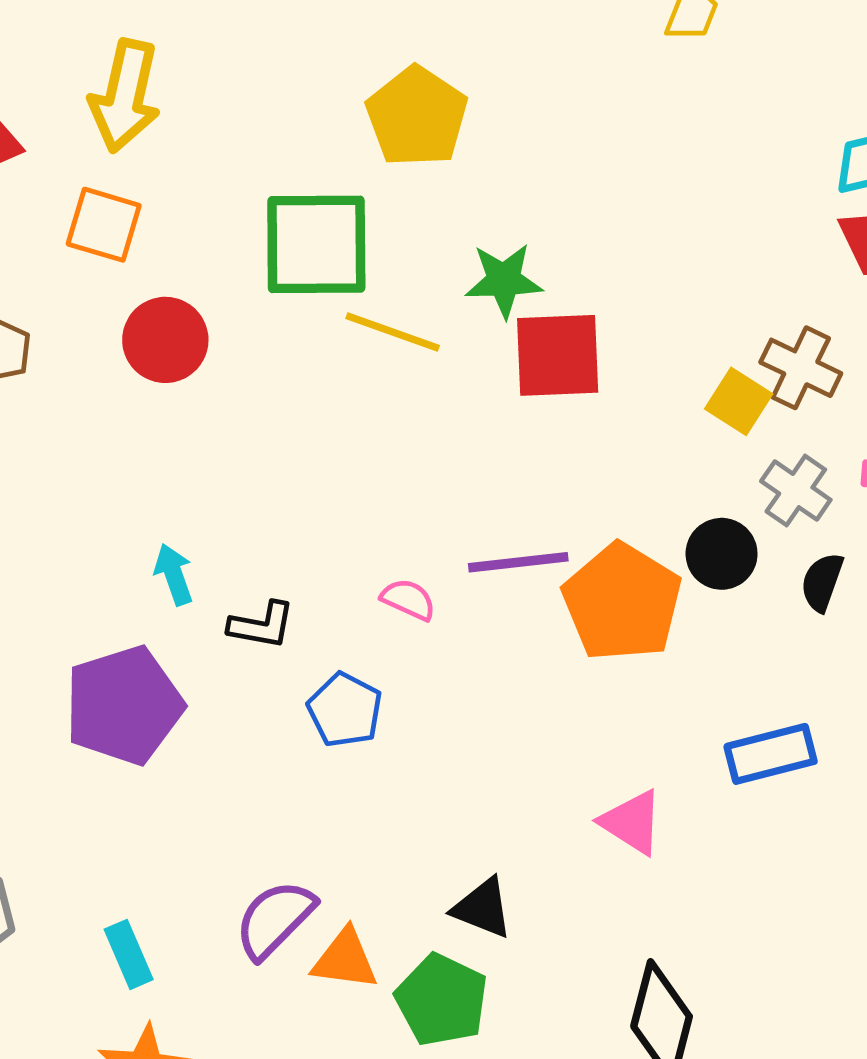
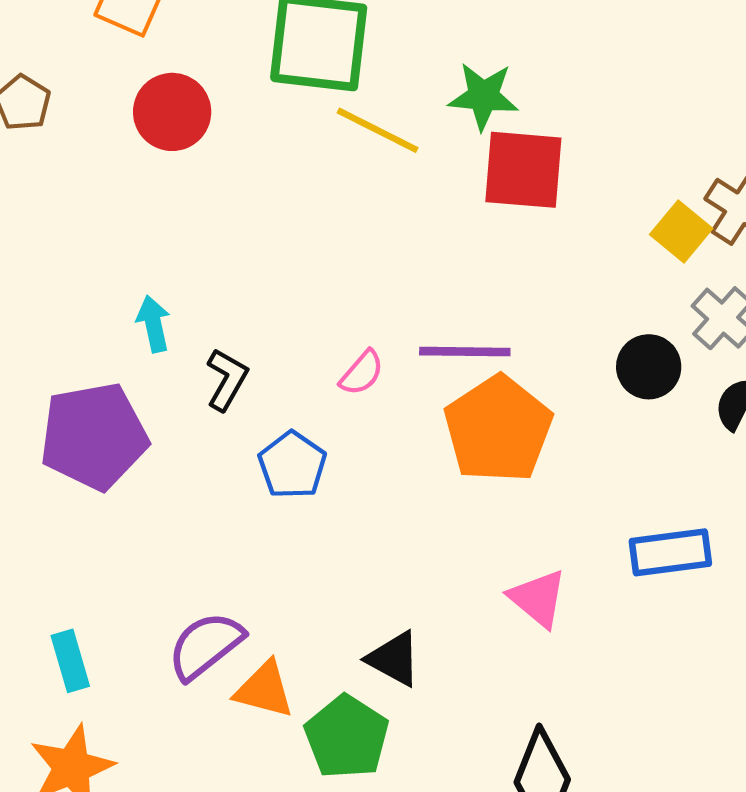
pink semicircle: (408, 599) -> (362, 373), turned 99
orange pentagon: (622, 602) -> (498, 429), moved
black L-shape: (262, 625) -> (227, 379), turned -78

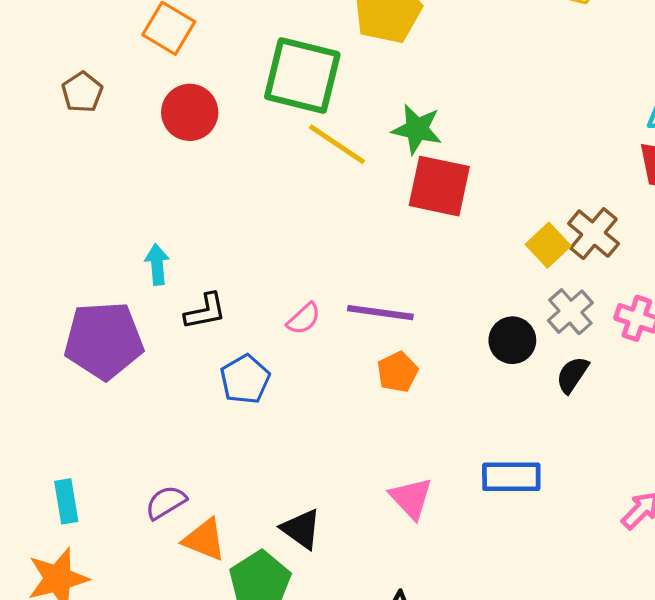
black L-shape: (227, 379) -> (205, 311), turned 42
orange pentagon: (498, 429) -> (397, 372), size x0.5
purple semicircle: (206, 646) -> (166, 502), size x0.7

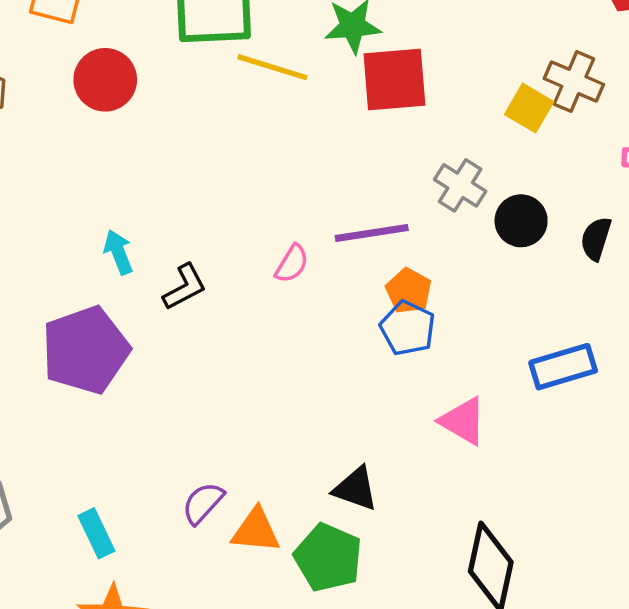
gray cross: (570, 312) -> (460, 185), moved
blue pentagon: (245, 379) -> (408, 328), moved

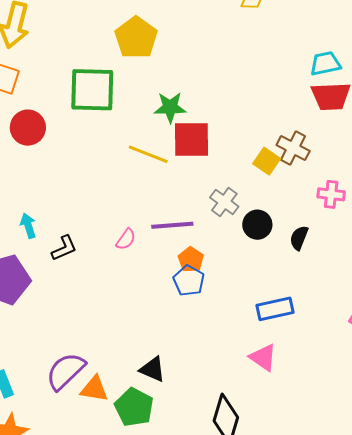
yellow line: (272, 67) -> (148, 154), moved
pink triangle: (463, 421) -> (263, 357), moved
purple semicircle: (203, 503) -> (66, 371), size x1.6

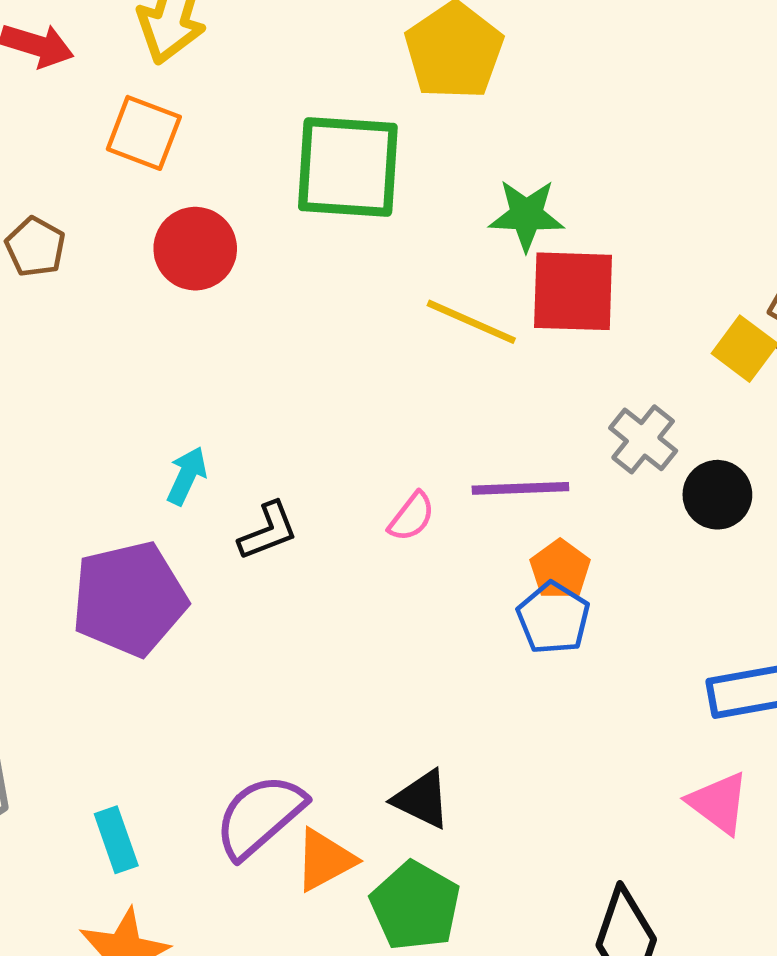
cyan arrow: (28, 226) -> (187, 476), turned 40
black triangle: (153, 369) -> (422, 799), moved
orange triangle: (94, 389) -> (325, 860), turned -40

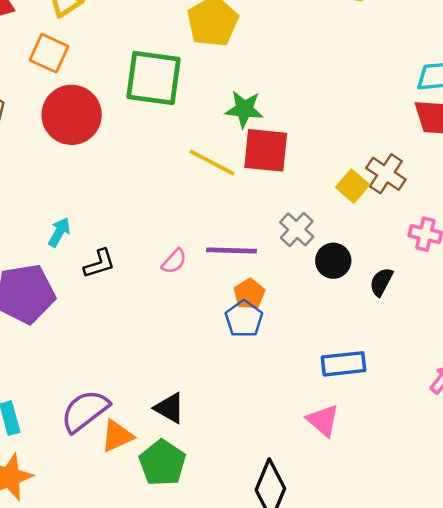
red circle: (195, 249) -> (72, 115), size x1.4

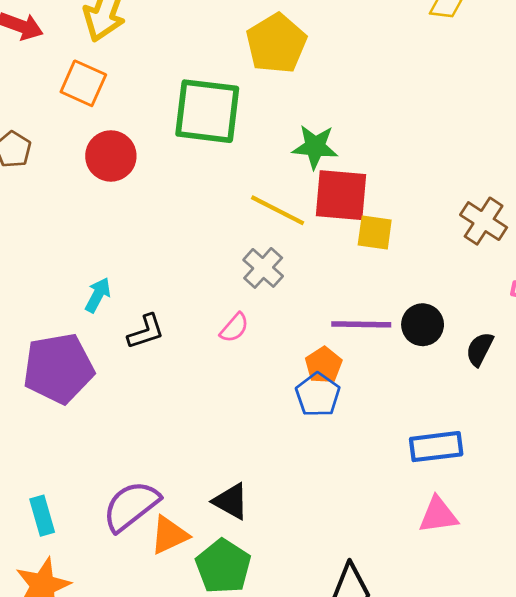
red circle: (72, 115) -> (111, 156), size x0.7
yellow square: (353, 186) -> (375, 232), moved, turned -32
gray cross: (297, 229) -> (263, 268), moved
purple line: (232, 251) -> (361, 324), moved
pink triangle: (323, 420) -> (438, 515), moved, turned -48

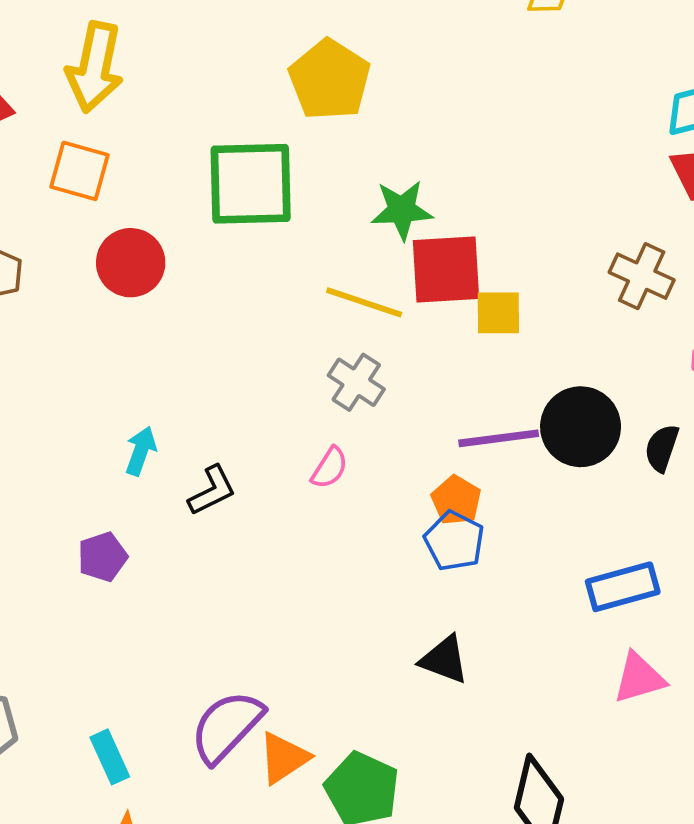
black circle: (423, 325) -> (581, 427), size x1.4
purple pentagon: (58, 368) -> (102, 557), size x0.5
black triangle: (231, 501) -> (444, 660), moved

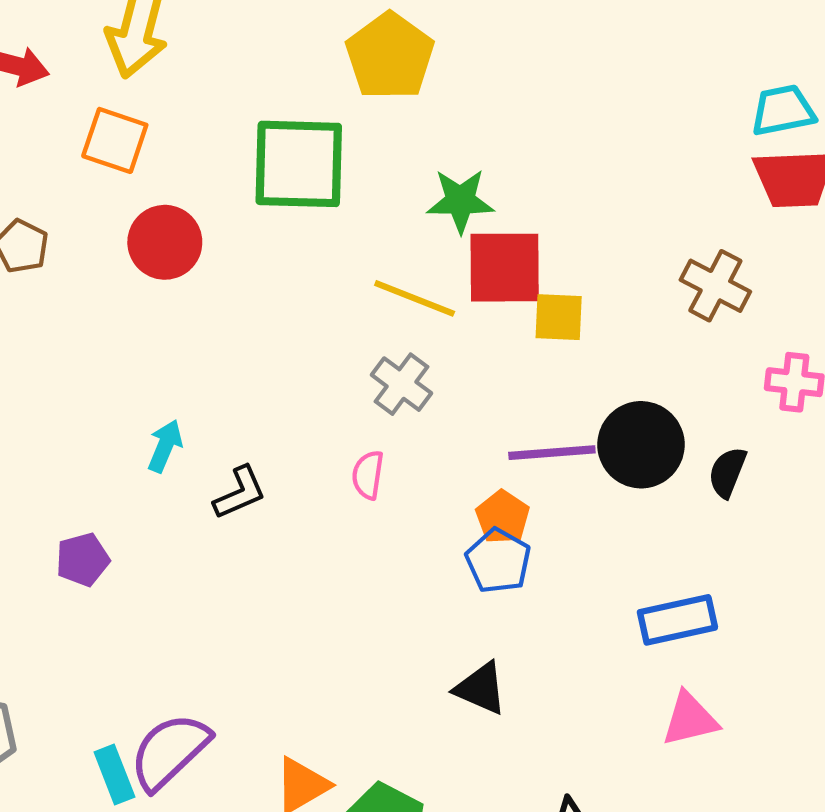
pink semicircle: (330, 468) -> (368, 475), turned 153
purple pentagon: (102, 557) -> (83, 560), moved
purple semicircle: (227, 727) -> (170, 751), moved

